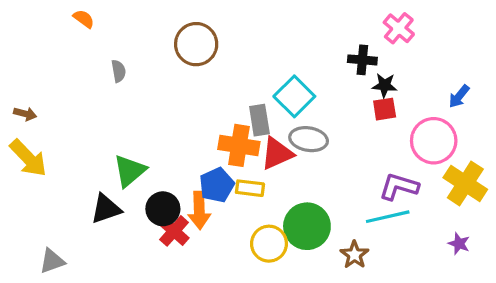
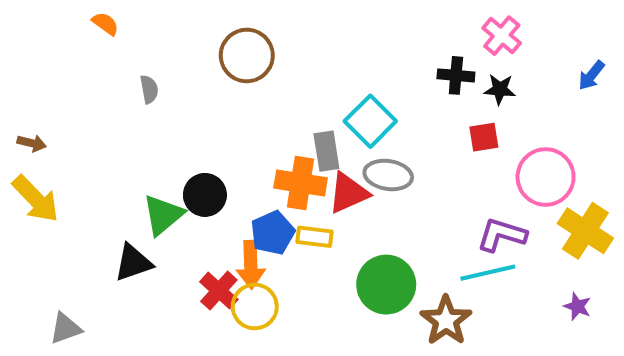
black star: (385, 85) -> (500, 89), moved
blue arrow: (459, 96) -> (591, 75), moved
black circle: (163, 209) -> (205, 195), moved
yellow circle: (269, 244) -> (255, 306), moved
brown star: (354, 255) -> (446, 320), size x1.4

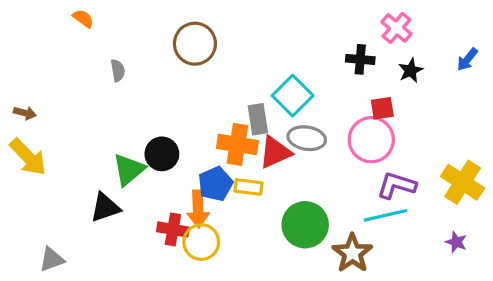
black star: (500, 89) -> (411, 70), moved, turned -30
pink circle: (546, 177) -> (371, 140), moved
red cross: (219, 291) -> (173, 229), turned -32

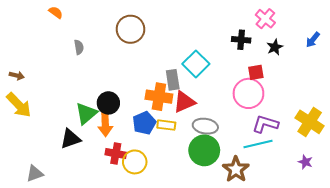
gray ellipse: (307, 138) -> (205, 126), moved
orange arrow: (198, 209) -> (105, 124), moved

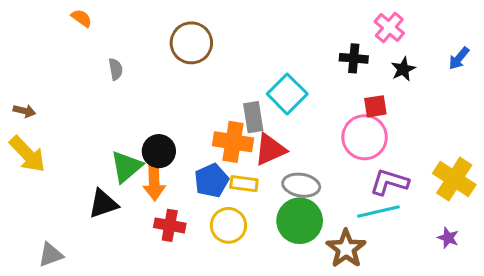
yellow circle: (135, 162) -> (228, 225), moved

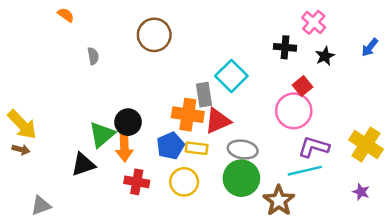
red square: (375, 106) -> (302, 86), turned -30
brown arrow: (24, 111) -> (21, 149), moved

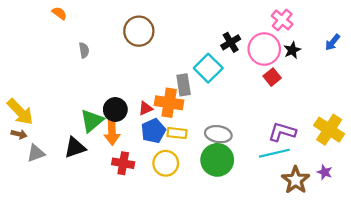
black cross: (285, 47) -> (231, 42), moved, turned -36
pink circle: (294, 111) -> (264, 49), moved
red triangle: (218, 121) -> (146, 108), moved, size x0.6
brown star: (279, 201) -> (296, 180), moved
gray triangle: (41, 206) -> (36, 153), moved

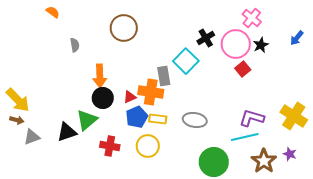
green triangle: (92, 121) -> (87, 120), moved
orange arrow: (112, 132) -> (100, 76), moved
green circle: (217, 160) -> (214, 162), moved

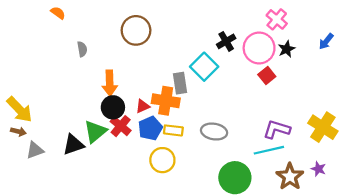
red cross: (110, 146) -> (121, 126), moved, turned 30

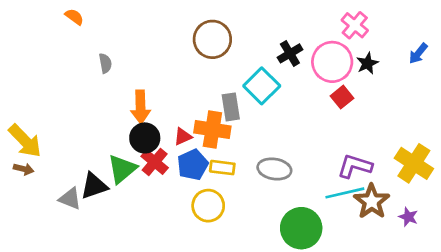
brown circle: (136, 30) -> (212, 39), moved
gray triangle: (35, 150) -> (70, 199), moved, turned 42
brown star: (290, 177) -> (372, 201), moved

